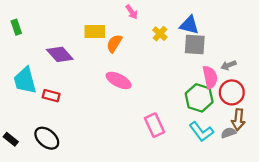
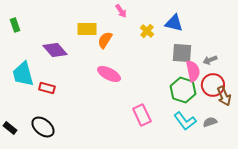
gray square: (195, 45) -> (182, 53), moved
brown arrow: (238, 120) -> (224, 96), moved, turned -30

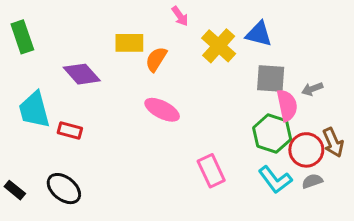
green rectangle: (15, 25) -> (22, 37), size x1.5
yellow cross: (147, 31) -> (219, 46), size x1.6
red circle: (213, 85) -> (306, 150), moved

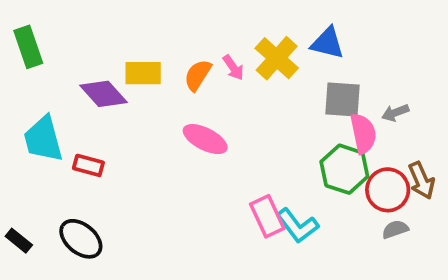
pink arrow: (180, 16) -> (233, 68), moved
yellow rectangle: (129, 43) -> (143, 73), moved
cyan L-shape: (275, 180) -> (297, 226), moved

